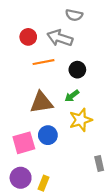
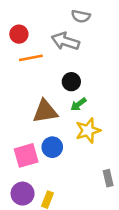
red circle: (28, 37) -> (19, 34), moved
orange line: (43, 62) -> (31, 58), moved
black circle: (77, 70) -> (71, 82), moved

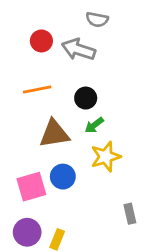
red circle: (19, 34) -> (41, 41), moved
orange line: (31, 58) -> (37, 89), moved

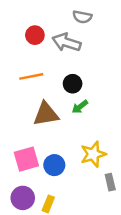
yellow star: (106, 157) -> (93, 154), moved
blue circle: (63, 177) -> (54, 165), moved

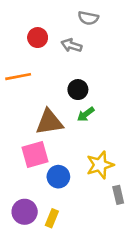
gray arrow: (66, 42) -> (71, 45), size x0.7
orange line: (31, 76) -> (18, 77), moved
pink square: (26, 159) -> (35, 155), moved

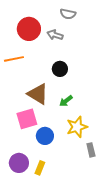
red circle: (38, 38) -> (29, 29), size x1.5
green arrow: (86, 114) -> (66, 101), moved
brown triangle: (49, 122) -> (38, 94), turned 40

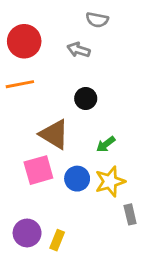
red circle: (29, 29) -> (24, 41), moved
green arrow: (66, 101) -> (106, 144), moved
blue circle: (45, 136) -> (77, 179), moved

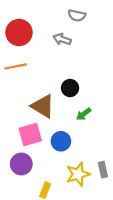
black circle: (86, 98) -> (70, 88), moved
yellow star: (110, 181) -> (78, 174), moved
purple circle: (27, 233) -> (21, 164), moved

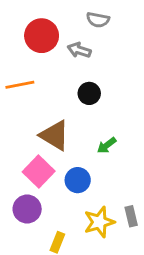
red circle: (19, 32) -> (42, 36), moved
black circle: (70, 88) -> (89, 93), moved
pink square: (30, 134) -> (39, 171), turned -30

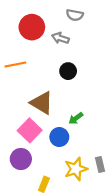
green arrow: (107, 145) -> (76, 118), moved

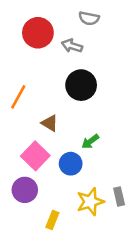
orange line: (15, 64) -> (18, 97), moved, turned -50
black circle: (68, 71) -> (81, 85), size x1.5
brown triangle: (42, 103) -> (50, 123), size x0.6

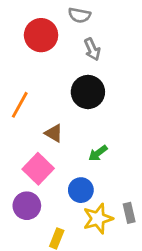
gray semicircle: (89, 18) -> (79, 15), moved
gray arrow: (72, 46) -> (92, 49), moved, turned -132
blue circle: (71, 164) -> (81, 190), moved

